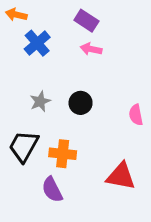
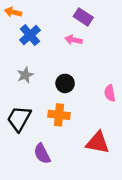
purple rectangle: (86, 21) -> (83, 17), moved
gray star: (40, 101) -> (25, 75), moved
orange cross: (63, 154) -> (59, 115), moved

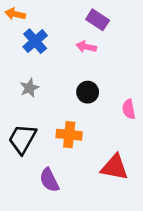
black circle: (65, 83) -> (88, 92), moved

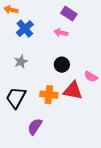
pink semicircle: (129, 109) -> (91, 77), turned -48
red triangle: (115, 167) -> (73, 91), moved
purple semicircle: (49, 180) -> (35, 127), turned 60

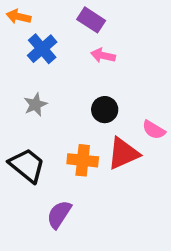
purple rectangle: (69, 14) -> (91, 20), moved
red triangle: (73, 91) -> (123, 154), turned -35
black trapezoid: (16, 98) -> (27, 165), turned 100

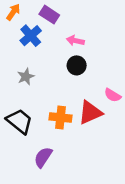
orange arrow: (18, 17) -> (13, 12), turned 112
purple rectangle: (91, 20) -> (49, 15), moved
black circle: (105, 110) -> (77, 65), moved

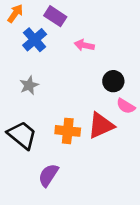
black circle: (77, 65) -> (113, 81), moved

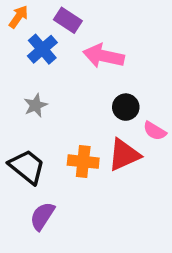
pink arrow: (84, 45) -> (104, 56), size x1.6
black circle: (113, 81) -> (126, 107), moved
purple semicircle: (48, 175) -> (42, 216), moved

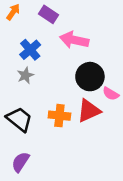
blue cross: (42, 49) -> (30, 50), moved
black circle: (126, 107) -> (90, 77), size x1.5
purple semicircle: (42, 216) -> (20, 162), moved

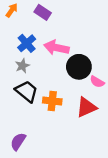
pink arrow: (74, 40) -> (57, 48), moved
red triangle: (89, 111) -> (86, 107), moved
black trapezoid: (19, 119) -> (27, 91), moved

